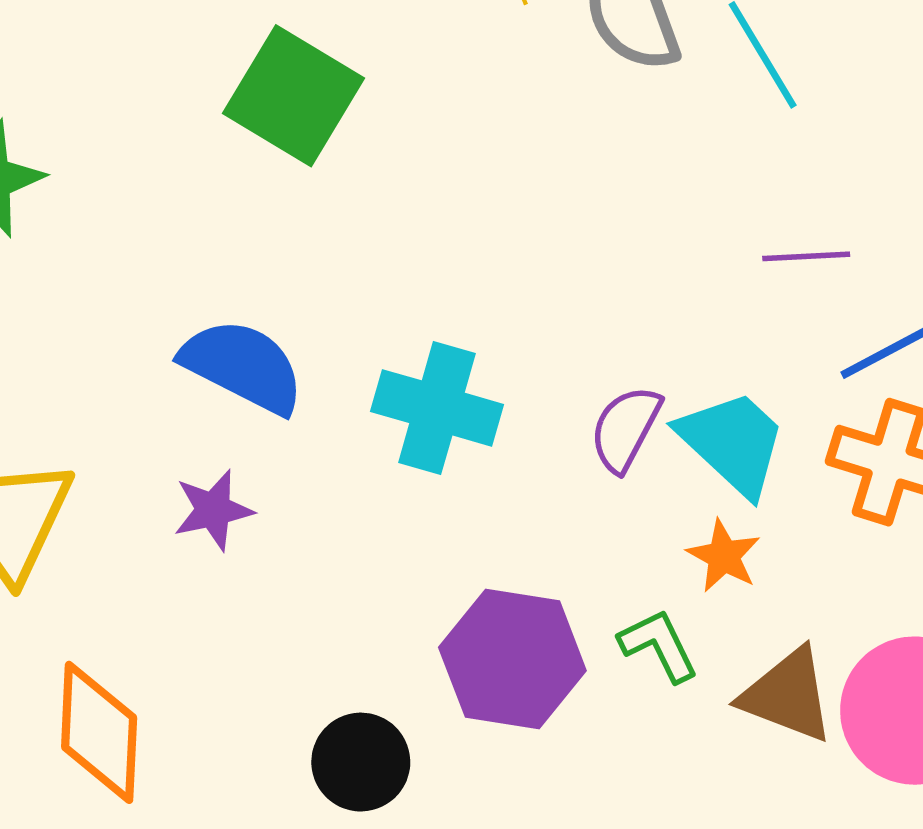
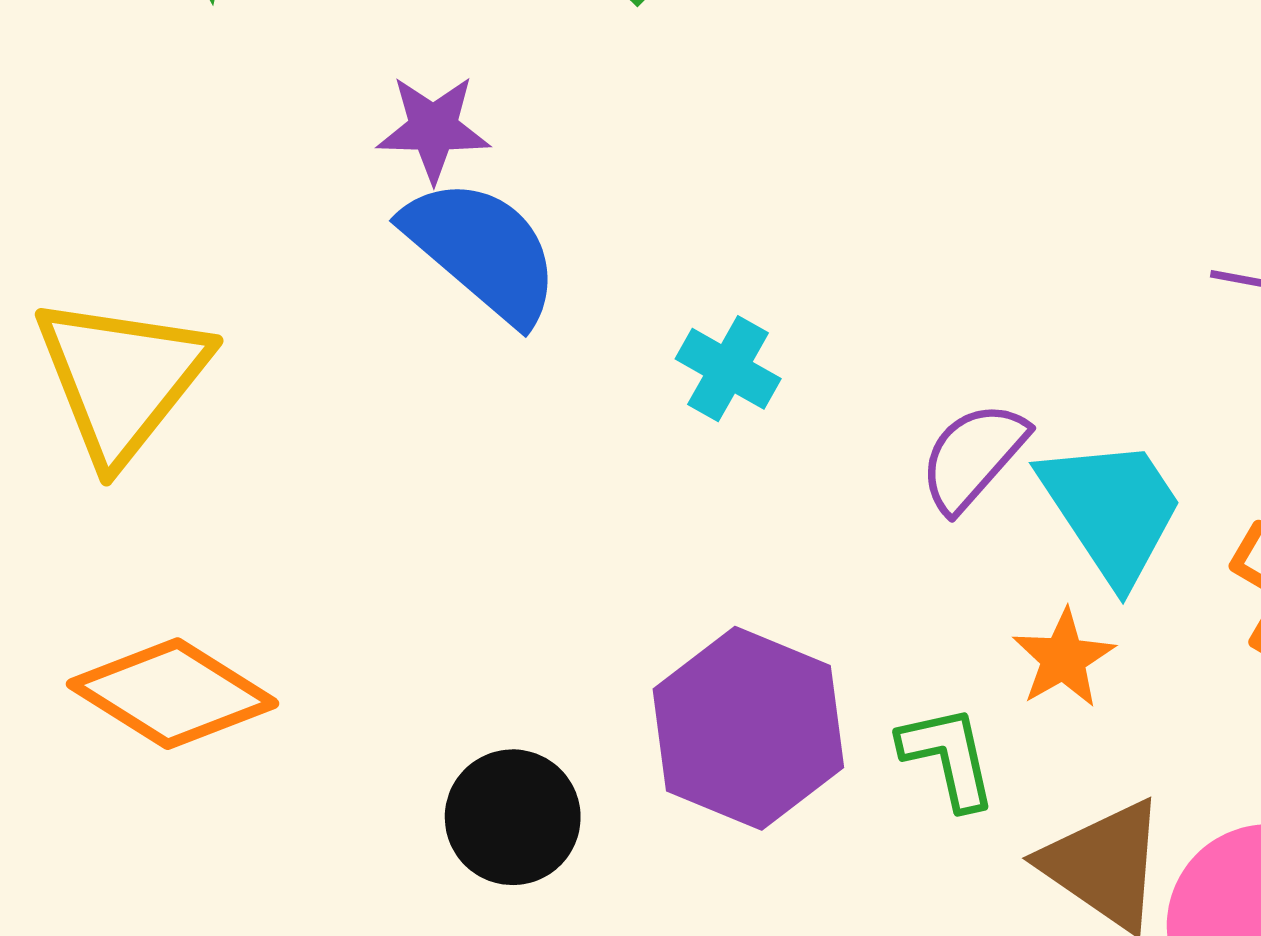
cyan cross: (437, 408) -> (728, 369), size x0.6
purple star: (213, 510) -> (433, 128), moved
orange diamond: (99, 732) -> (173, 694), turned -74

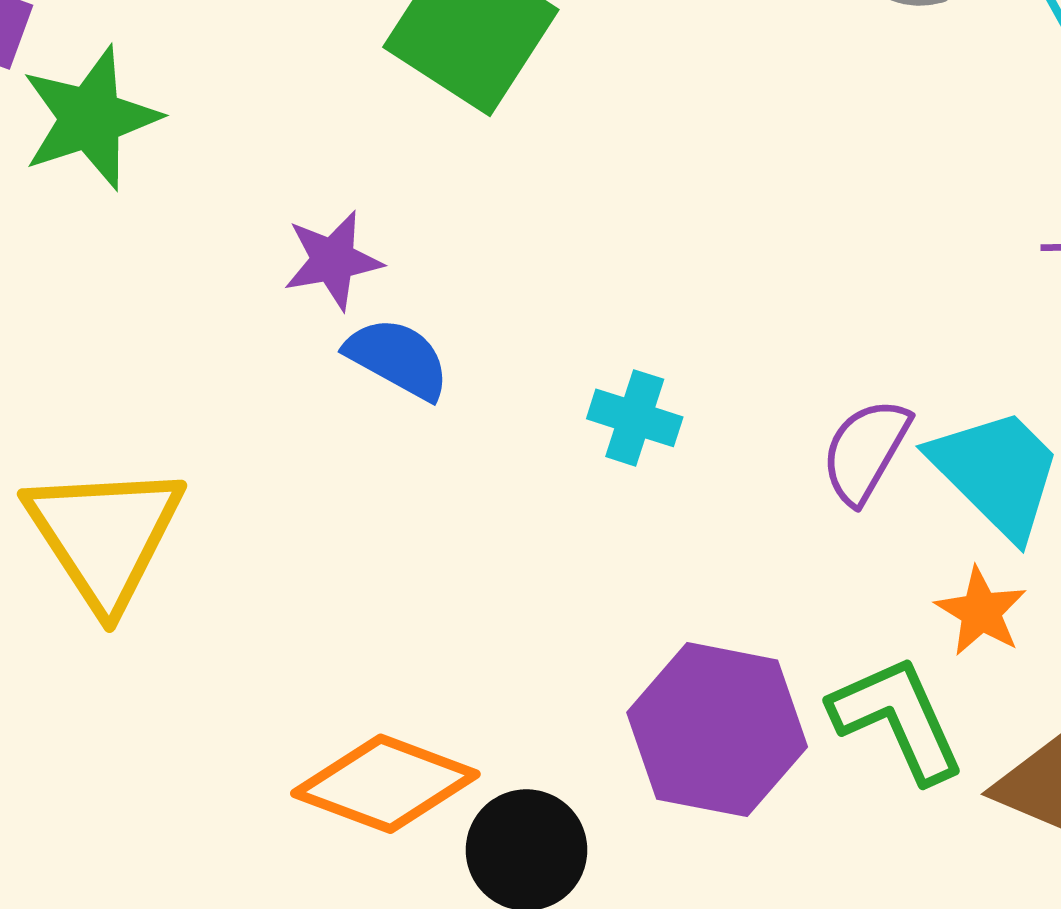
blue semicircle: (482, 250) -> (398, 358), size x0.7
orange diamond: (173, 694) -> (385, 784), moved
green L-shape: (948, 757) -> (897, 719), size x1.4

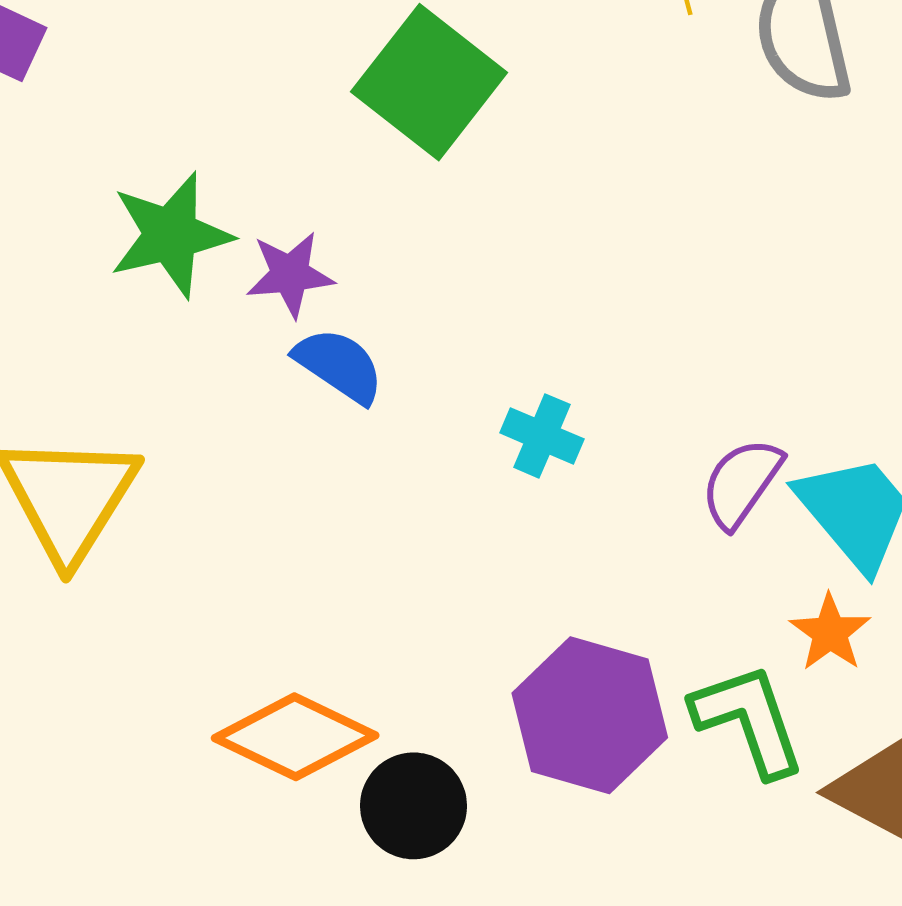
green star: (90, 118) -> (171, 235), moved

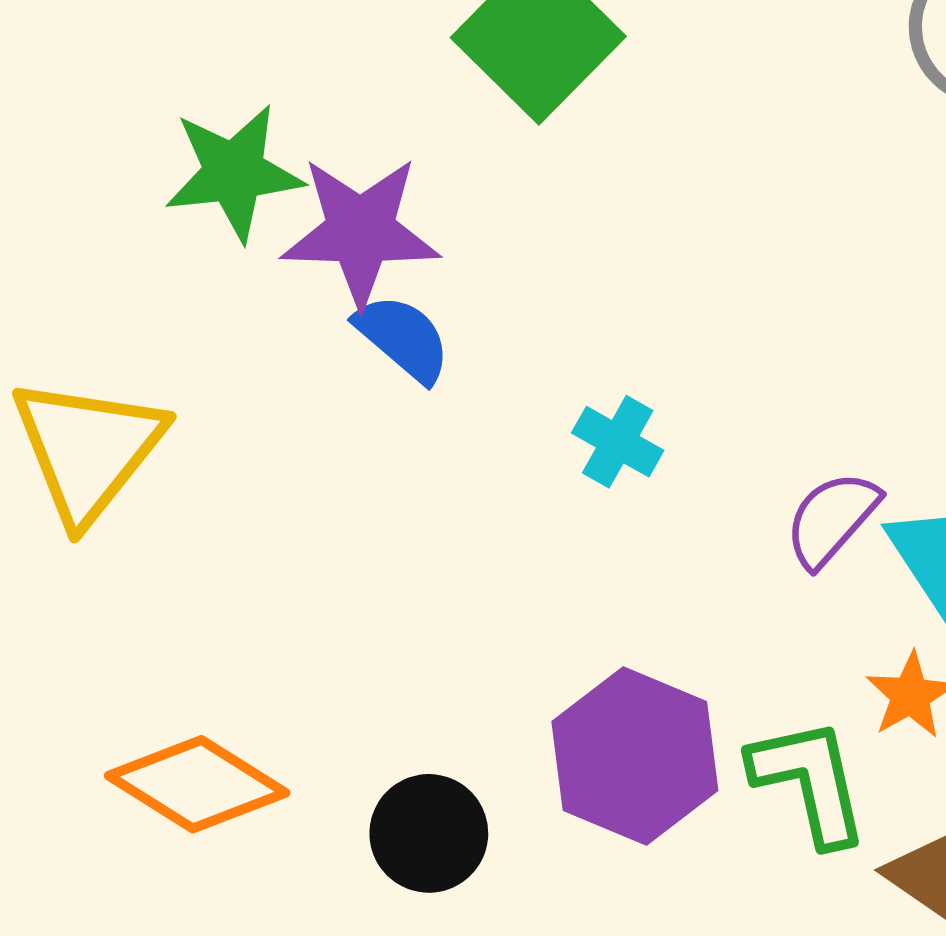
purple star: (290, 274) -> (360, 231), size x1.6
orange diamond: (295, 737) -> (197, 784), moved

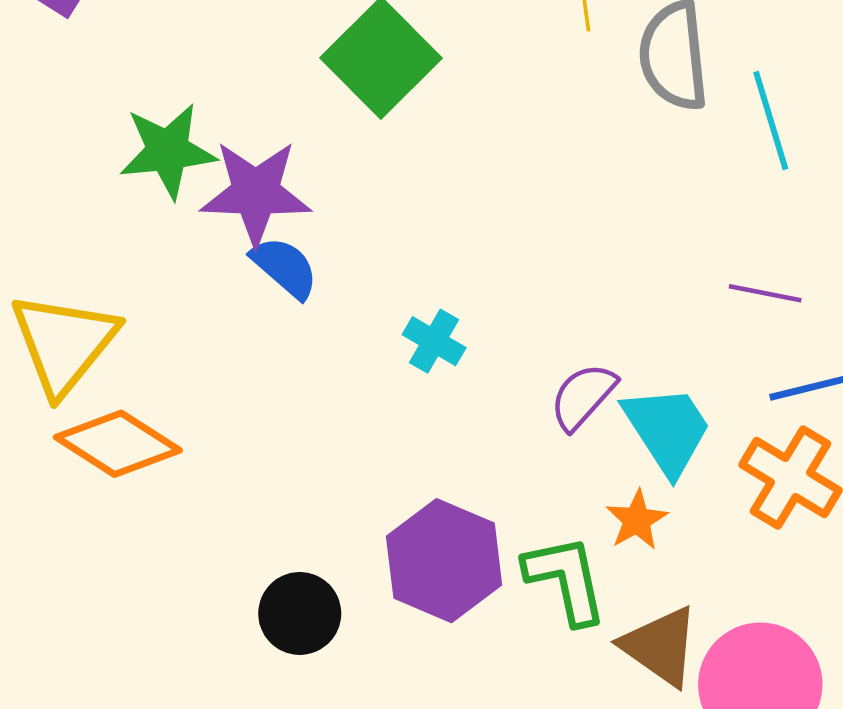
orange diamond: (197, 784) -> (118, 444), moved

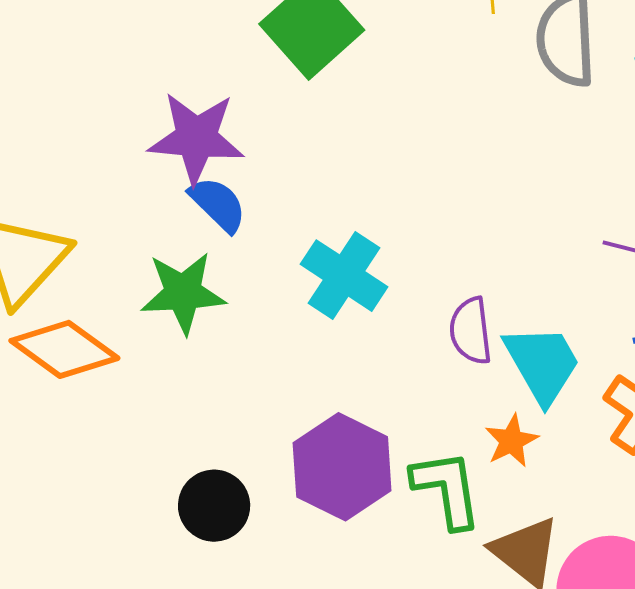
green star: (168, 151) -> (183, 293), moved
cyan cross: (434, 341) -> (344, 276), size x1.6
purple semicircle: (583, 396) -> (471, 331), turned -52

